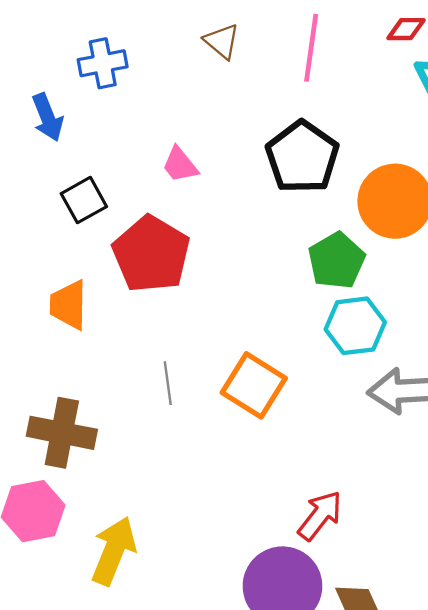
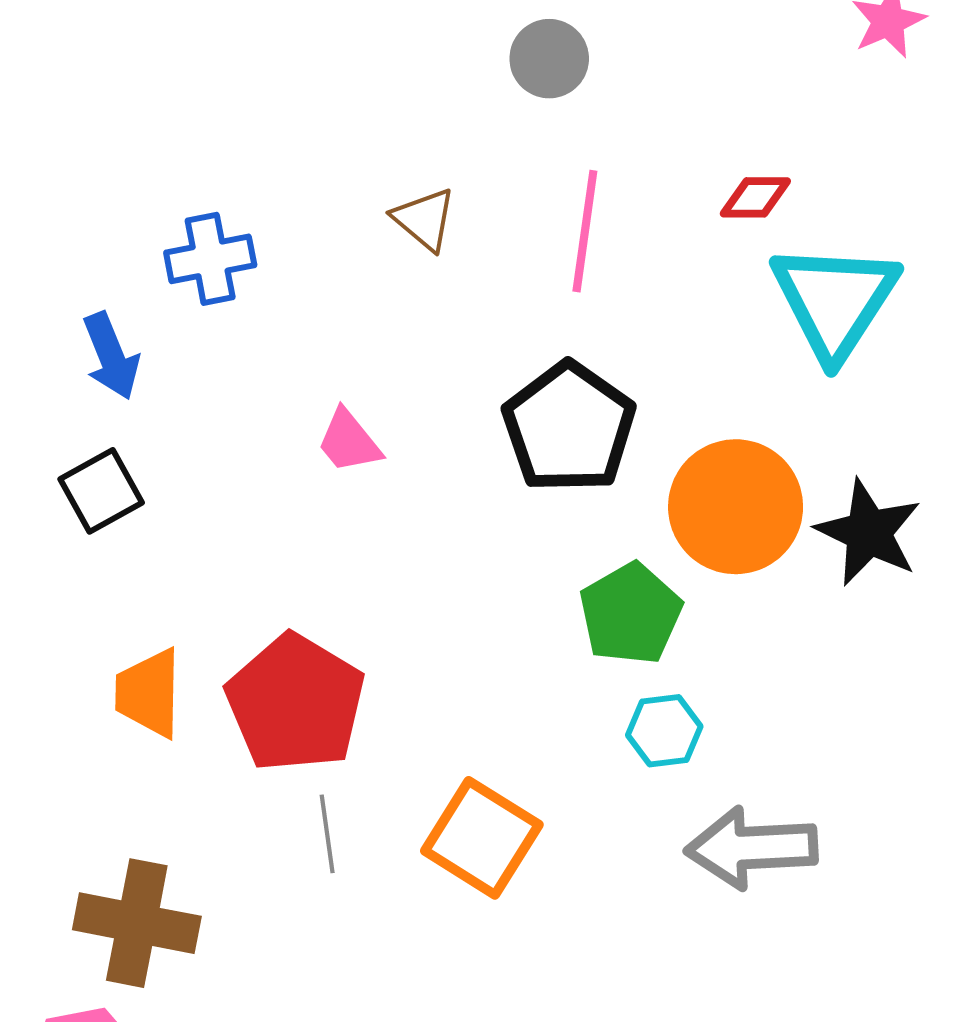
black square: (84, 200) -> (101, 491), moved
red pentagon: (151, 254) -> (295, 703), moved
cyan hexagon: (355, 326) -> (664, 731), size x0.7

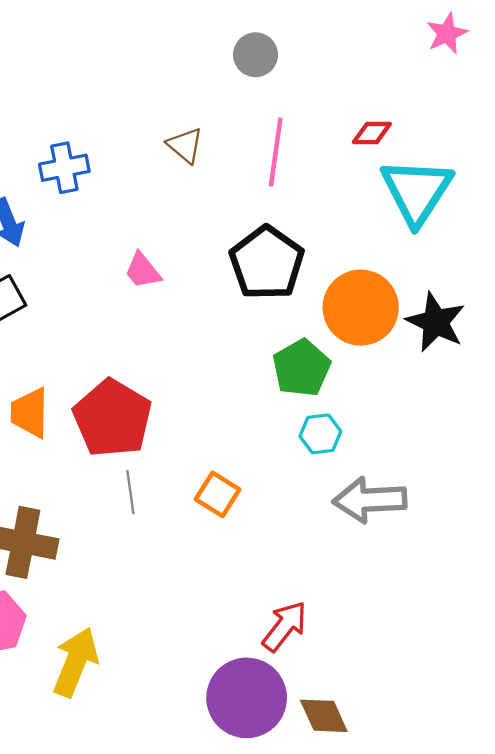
orange square: (482, 838) -> (218, 494), size x0.7

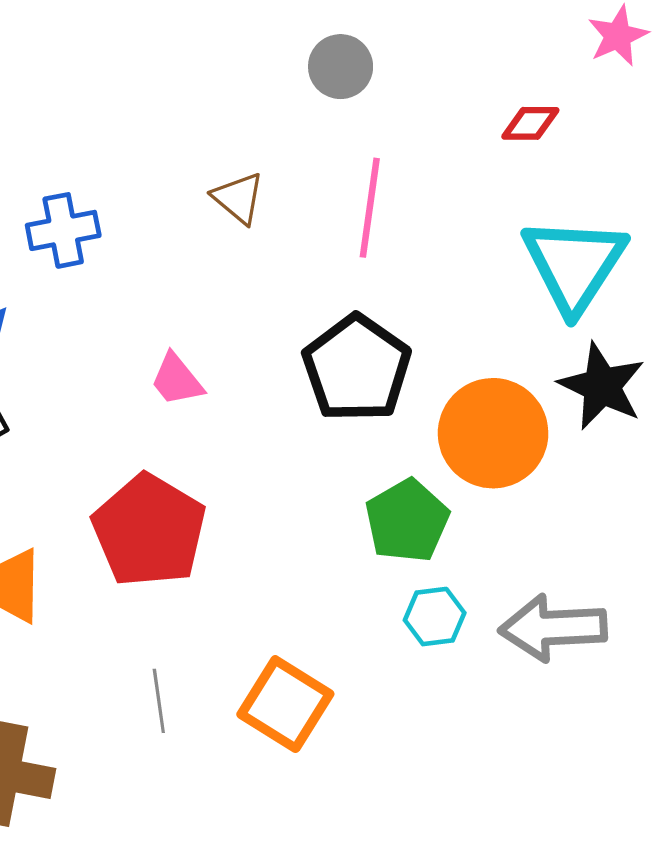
red diamond: (372, 133) -> (530, 123), moved
black star: (436, 322) -> (602, 386), moved
red pentagon: (112, 418) -> (149, 531), moved
orange square: (218, 494) -> (285, 704), size x1.4
gray arrow: (370, 500) -> (553, 628), moved

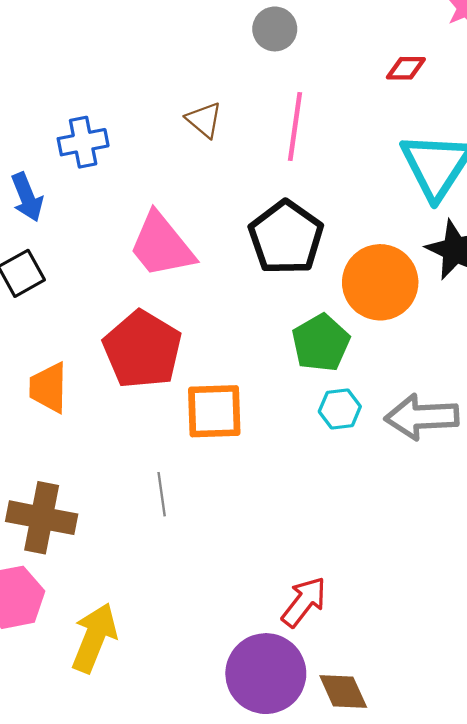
pink trapezoid: (177, 380) -> (162, 245), size x1.8
gray line: (159, 701) -> (162, 494), moved
orange square: (285, 704) -> (214, 411), moved, turned -34

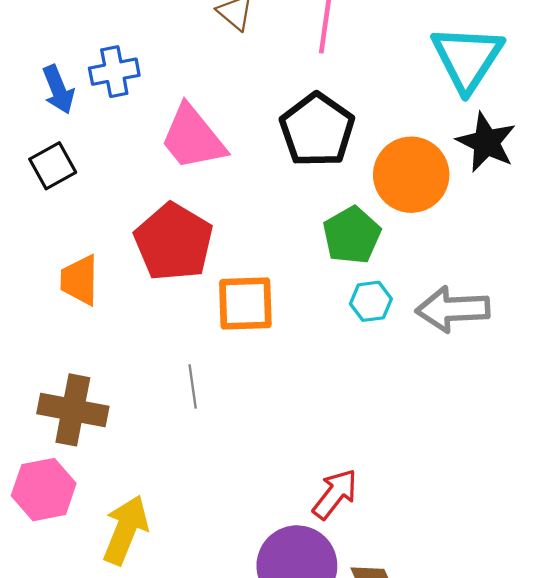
blue cross: (83, 142) -> (114, 72), moved

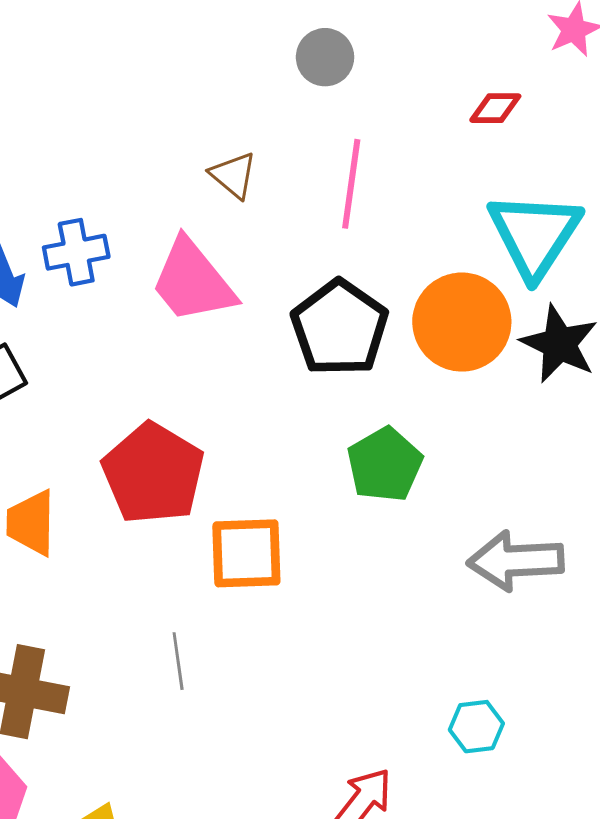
pink trapezoid: (193, 138) -> (193, 281), moved
orange circle: (411, 175) -> (462, 322), moved
cyan hexagon: (371, 301) -> (476, 727), moved

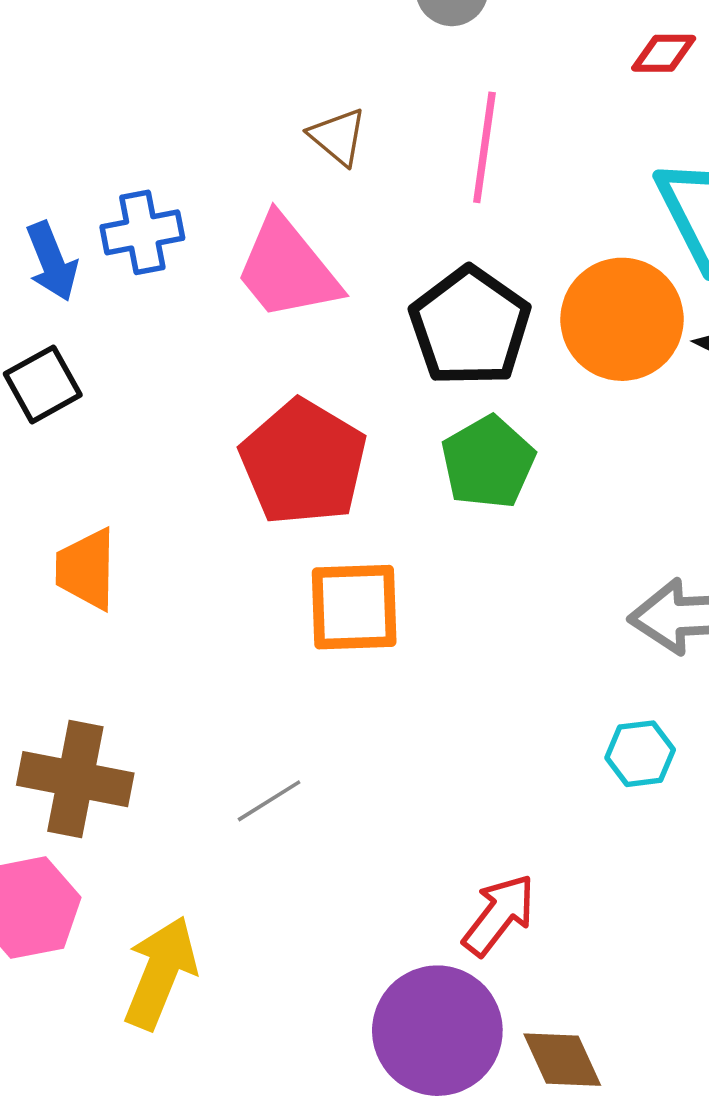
green pentagon: (385, 465) -> (488, 462), moved
red pentagon: (153, 473) -> (303, 462), moved
gray line: (178, 661) -> (269, 801), moved, turned 66
cyan hexagon: (476, 727) -> (640, 754), moved

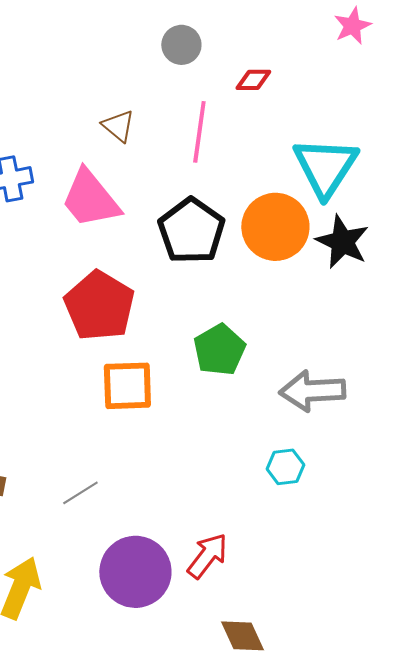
red diamond: (664, 53) -> (253, 80), moved
green pentagon: (488, 462) -> (219, 350), moved
purple circle: (437, 1031) -> (135, 572), moved

